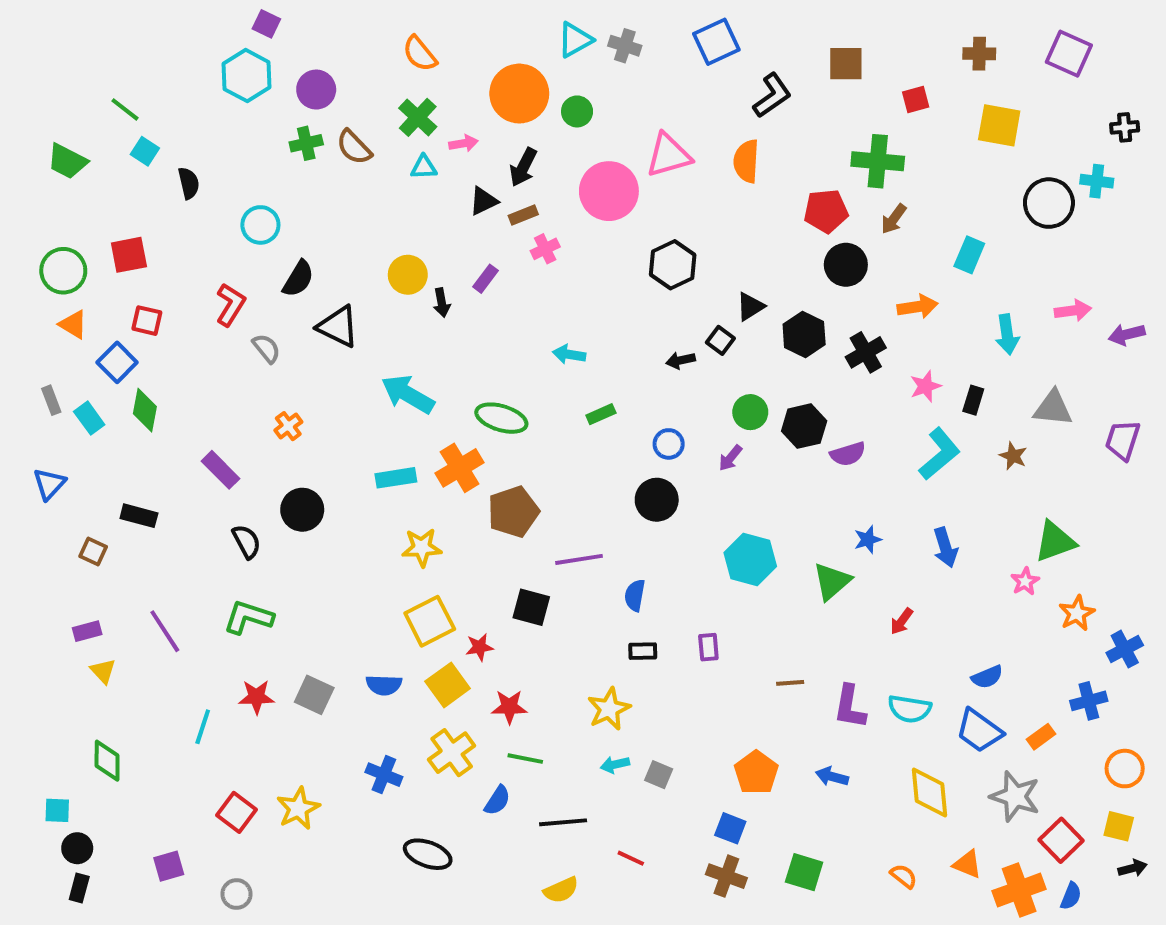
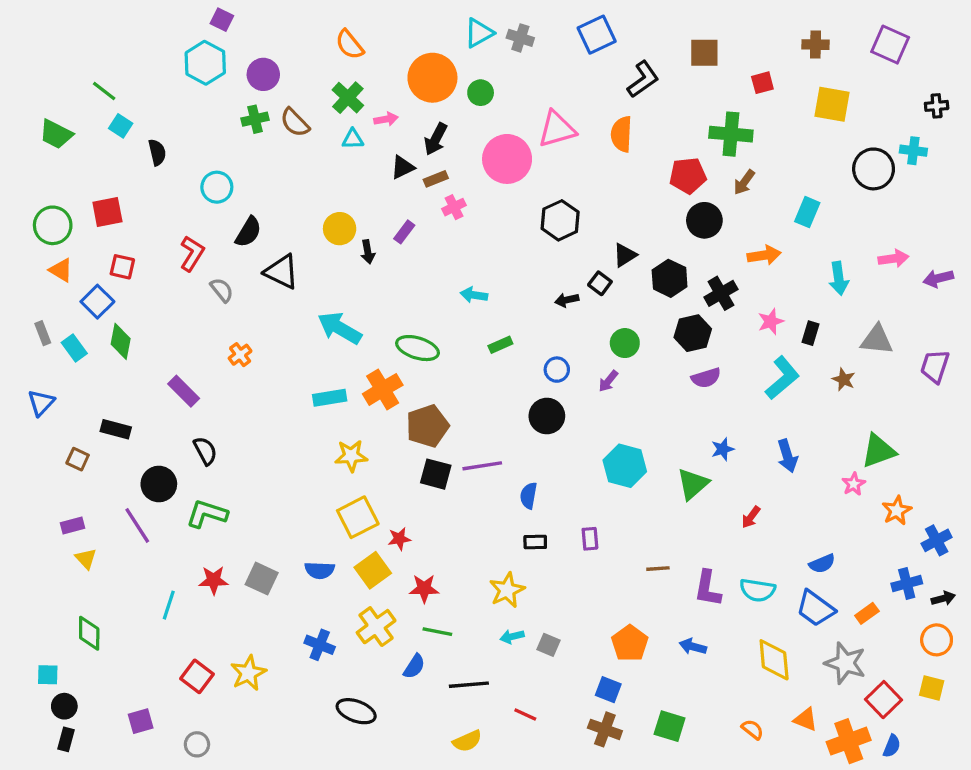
black hexagon: (804, 426) -> (693, 333), moved
black circle: (302, 510) -> (159, 484), moved
black square: (531, 607) -> (436, 474), moved
black arrow: (1133, 868) -> (943, 598), moved

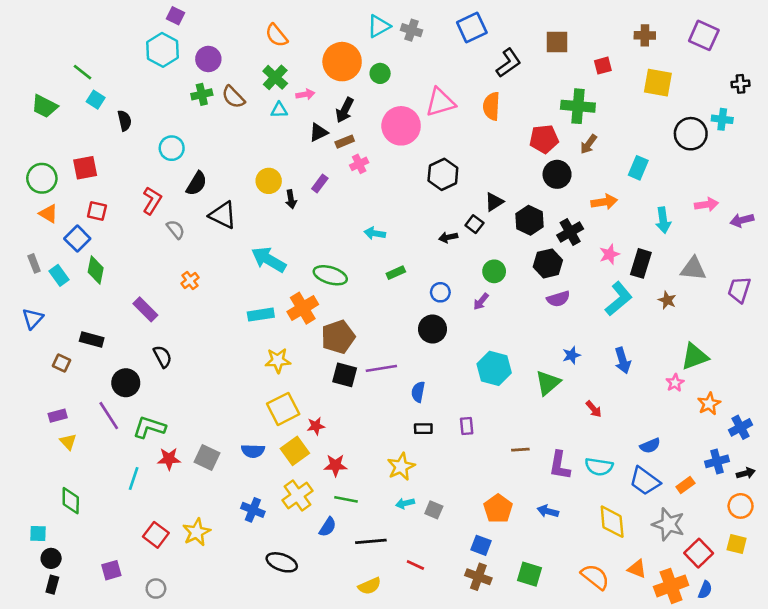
black rectangle: (811, 333) -> (641, 263), size x1.5
green L-shape: (207, 514) -> (149, 427), moved
red arrow: (751, 517) -> (594, 409), turned -78
orange semicircle: (752, 729) -> (595, 577), size x1.6

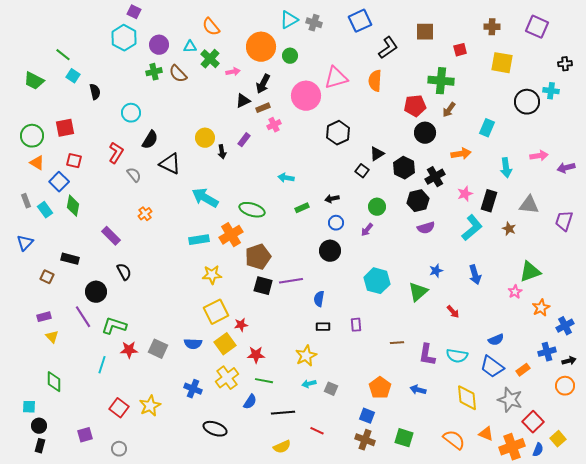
cyan triangle: (279, 110) -> (190, 47), moved
black arrow: (448, 237) -> (332, 199), moved
yellow square: (737, 544) -> (558, 439), moved, turned 35

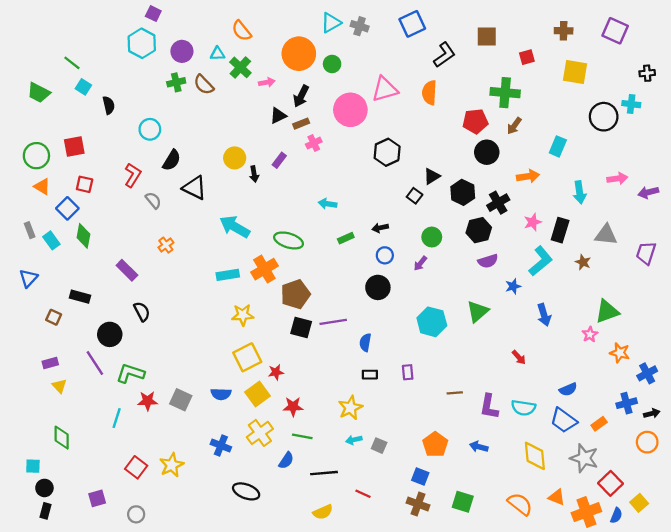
blue star: (436, 271) -> (513, 286), moved
green triangle: (418, 292) -> (478, 311), moved
orange star: (541, 308) -> (620, 353), turned -30

